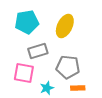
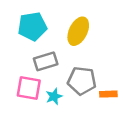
cyan star: (47, 88) -> (54, 96), moved
orange rectangle: (78, 88) -> (108, 94), moved

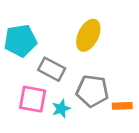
cyan pentagon: (32, 26) -> (20, 41), moved
gray rectangle: (46, 61) -> (52, 69), turned 45

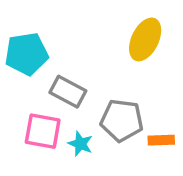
yellow ellipse: (88, 35) -> (145, 39), moved
cyan star: (61, 109) -> (80, 144), turned -30

